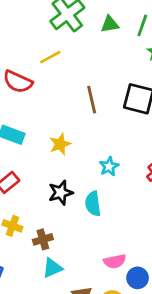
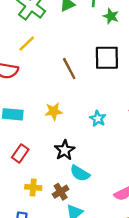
yellow star: (60, 144) -> (54, 111), turned 30
cyan semicircle: (93, 204) -> (80, 173), moved, turned -36

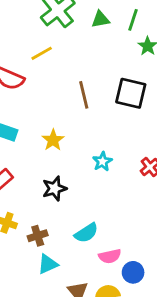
yellow star: (54, 111) -> (53, 140), turned 30
cyan semicircle: (80, 173) -> (86, 233), moved, turned -78

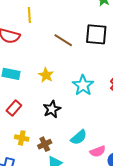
yellow line: (42, 53) -> (29, 15), turned -56
brown line: (84, 95) -> (63, 40), turned -36
cyan star: (102, 161) -> (83, 85), size x1.5

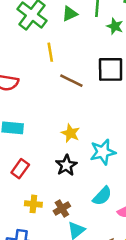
yellow line: (29, 15) -> (50, 52), moved
yellow star: (46, 75) -> (70, 133), moved
cyan star: (83, 85) -> (103, 152), moved, turned 30

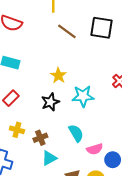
cyan semicircle: (102, 196) -> (76, 133), turned -84

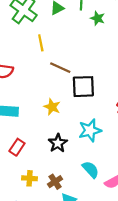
black square: (102, 28) -> (83, 87), moved
yellow star: (58, 76) -> (52, 107), moved

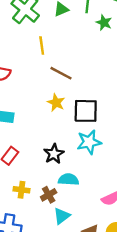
black square: (83, 87) -> (86, 111), moved
yellow star: (52, 107) -> (56, 103), moved
cyan semicircle: (91, 170) -> (68, 179), moved, turned -48

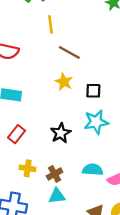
black square: (86, 111) -> (93, 91), size x0.6
cyan semicircle: (68, 179) -> (93, 170), moved
cyan triangle: (62, 216) -> (57, 196), moved, turned 30

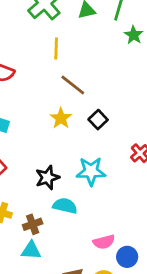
black square: (93, 91) -> (98, 120), moved, turned 35
cyan semicircle: (93, 170) -> (65, 206), moved

